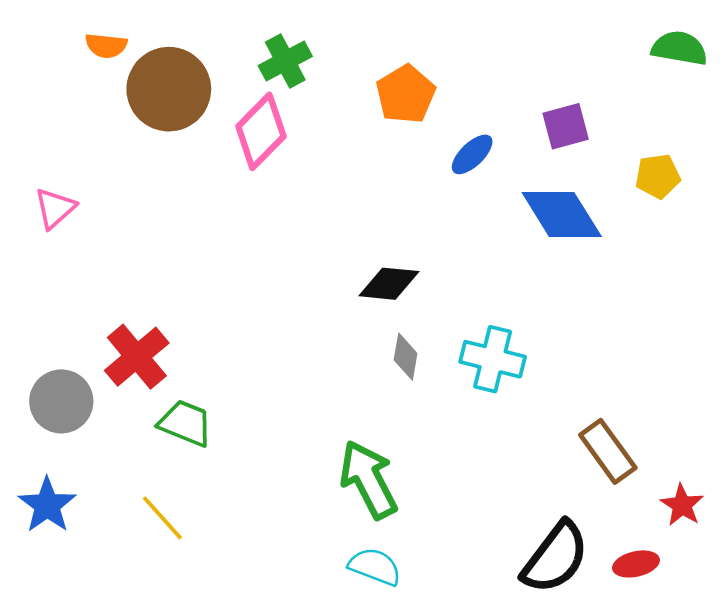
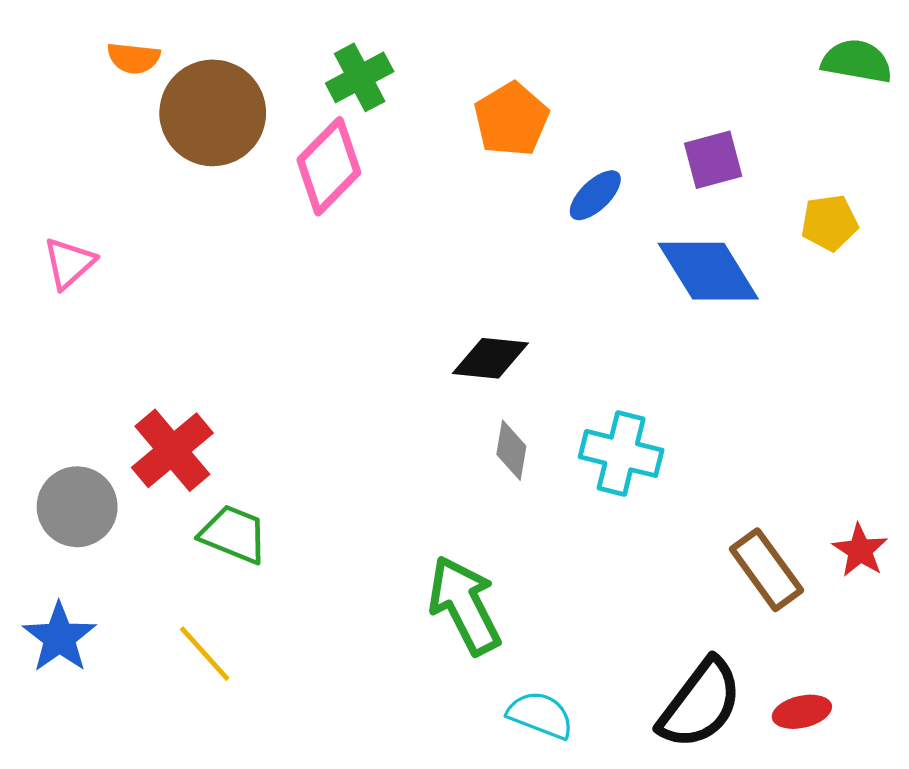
red star: (682, 505) -> (860, 550), moved
cyan semicircle: (375, 567) -> (540, 715), moved

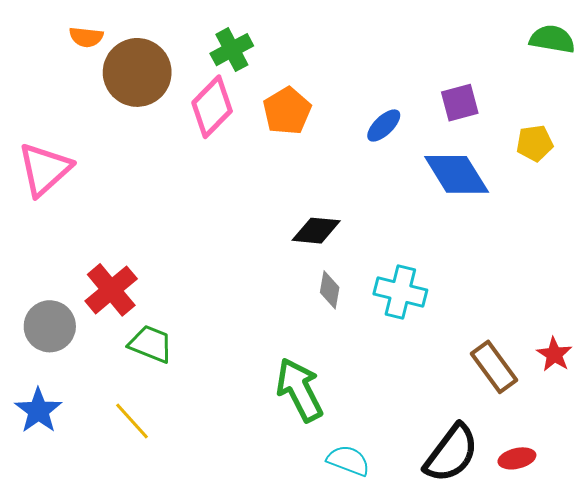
orange pentagon: (511, 119) -> (287, 111), moved
pink triangle: (69, 263) -> (45, 169), size x1.6

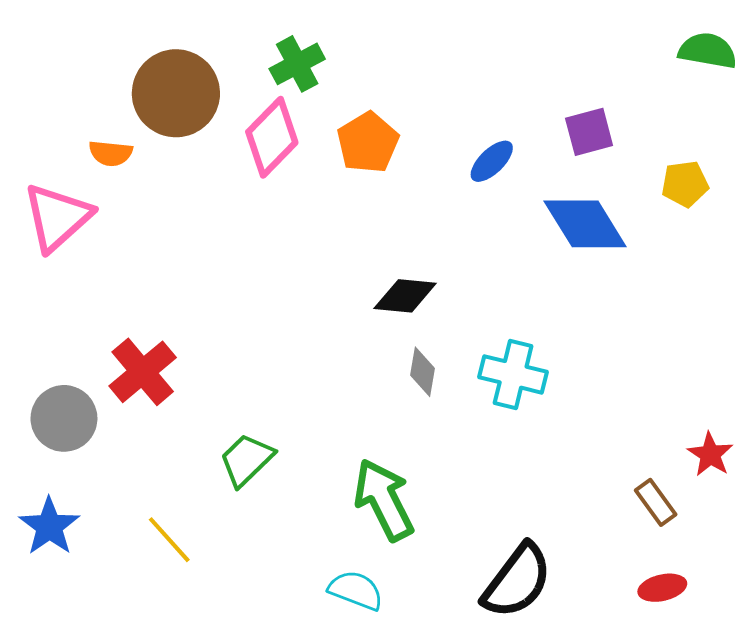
orange semicircle: (86, 37) -> (111, 153), moved
green trapezoid: (151, 344) -> (247, 460), moved, turned -66
brown rectangle: (494, 367) -> (656, 502), moved, size x0.7
black semicircle: (451, 453) -> (517, 581), moved
cyan semicircle: (348, 461) -> (356, 590), moved

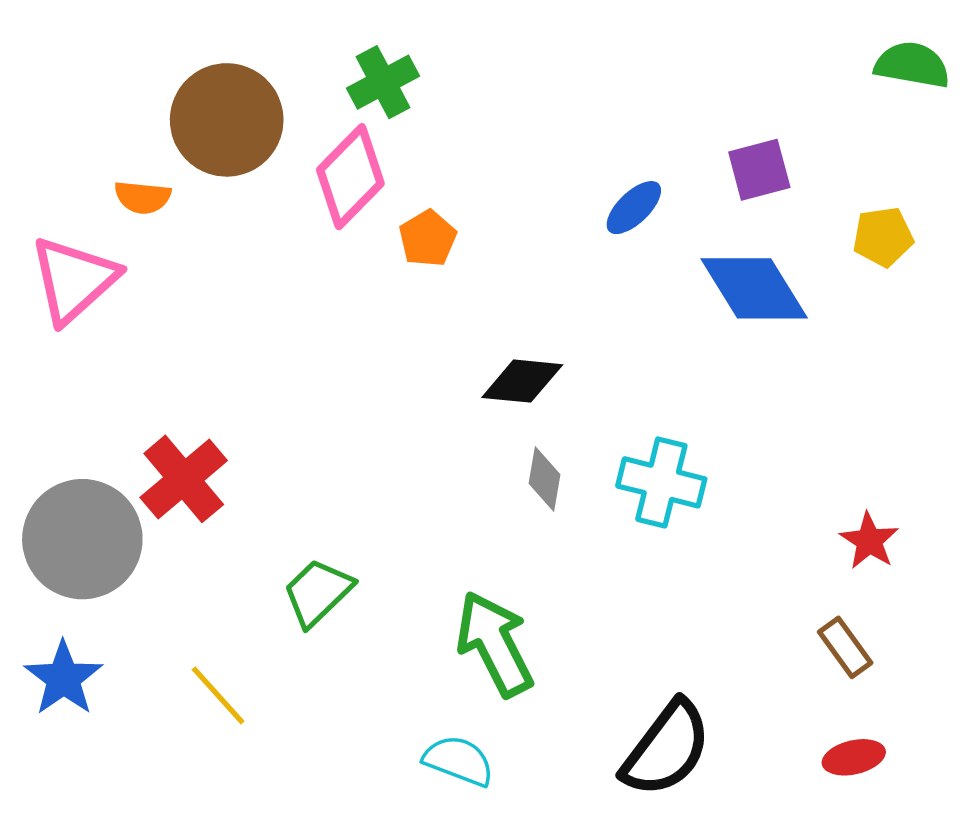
orange pentagon: (368, 143) -> (428, 238), moved, size x0.7
gray circle: (64, 418) -> (82, 539), size x1.4
red star: (710, 454) -> (869, 541), moved

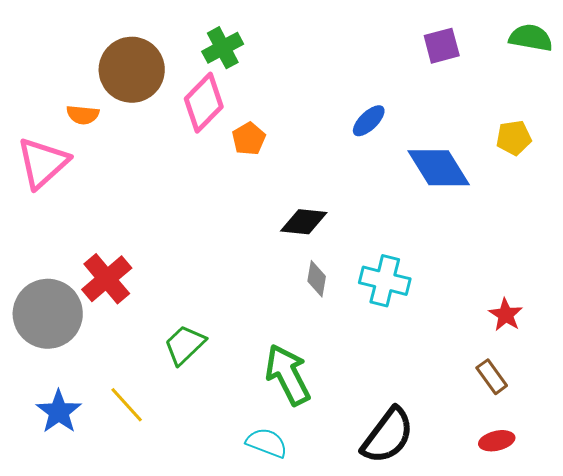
purple square: (759, 170) -> (442, 46), moved
blue star: (63, 678) -> (59, 412), moved

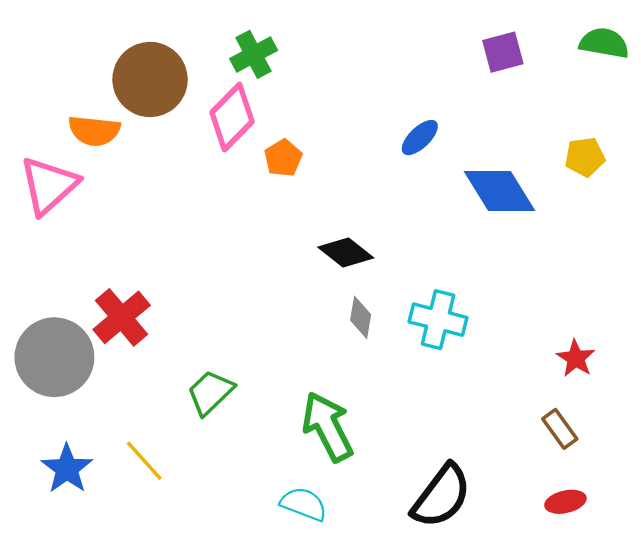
orange semicircle: (83, 115) -> (94, 131), size x1.4
black diamond: (304, 222) -> (346, 252), turned 33

